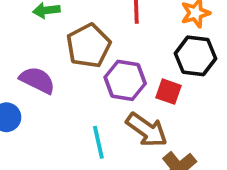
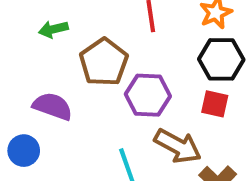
red square: (168, 92) -> (215, 104), moved

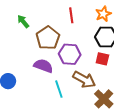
green arrow: (53, 29) -> (23, 21), turned 64
purple semicircle: (53, 106) -> (43, 66), moved

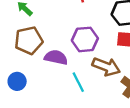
brown pentagon: (48, 38) -> (29, 40), moved, turned 30

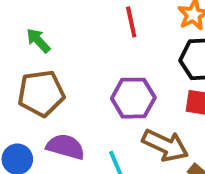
purple semicircle: (56, 57) -> (66, 147), moved

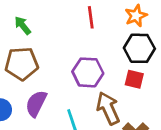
brown arrow: (165, 145) -> (108, 108), turned -144
purple semicircle: (66, 147) -> (36, 104), turned -84

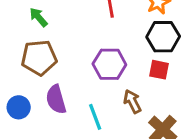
purple semicircle: (36, 104) -> (56, 99), turned -40
brown arrow: (108, 108) -> (132, 101), size x0.7

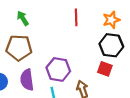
purple hexagon: (109, 64) -> (58, 69), moved

